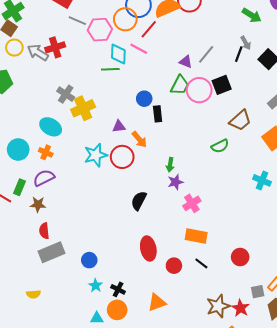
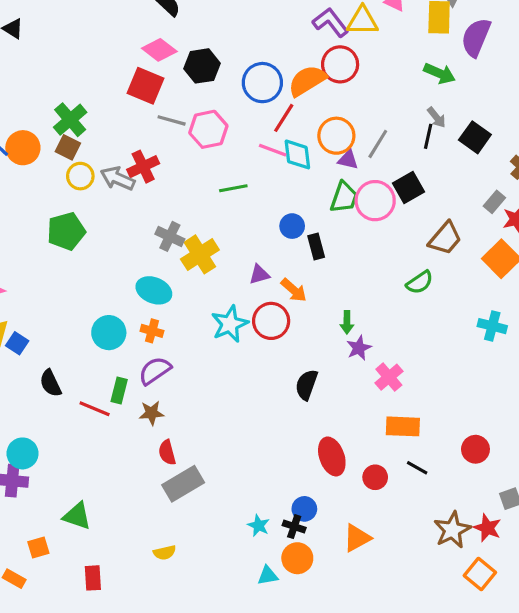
orange circle: (125, 19) -> (336, 136), moved
cyan diamond: (118, 54) -> (297, 154), moved
blue circle: (89, 260) -> (304, 509), moved

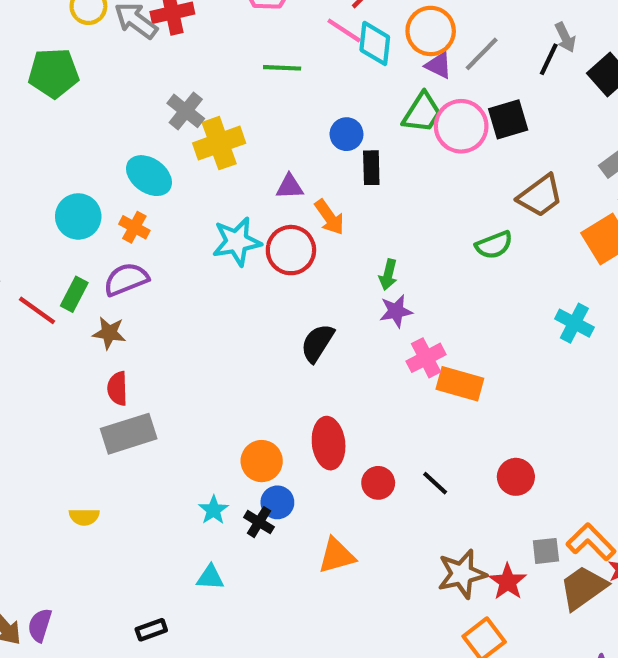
orange rectangle: (403, 426) -> (460, 384), moved
orange circle: (297, 558) -> (262, 461), moved

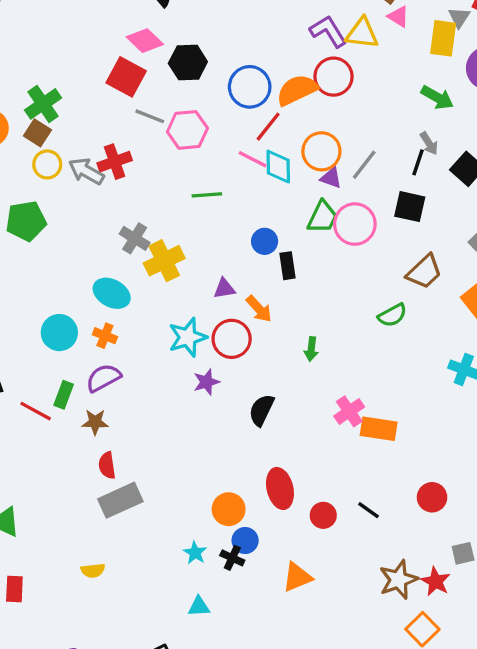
black square: (508, 119) -> (410, 207), moved, turned 36
purple star: (396, 311) -> (206, 382), moved

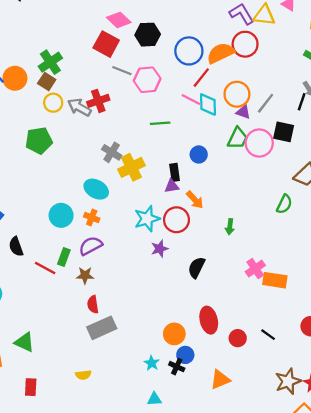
black square: (410, 207) -> (284, 132), moved
black rectangle: (287, 266) -> (175, 172), moved
green semicircle: (392, 315) -> (284, 204), turned -36

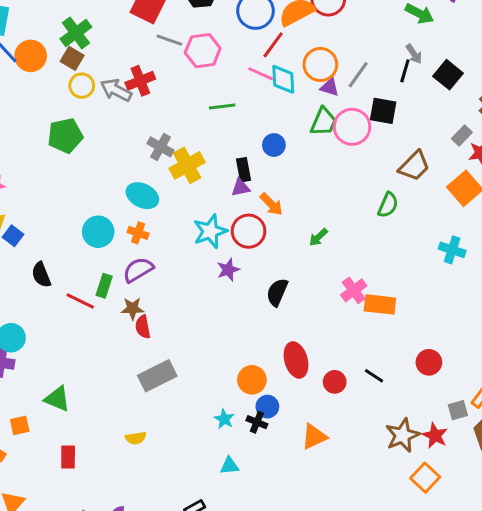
green arrow: (230, 227) -> (318, 237), turned 42
red semicircle: (93, 304) -> (143, 327), moved

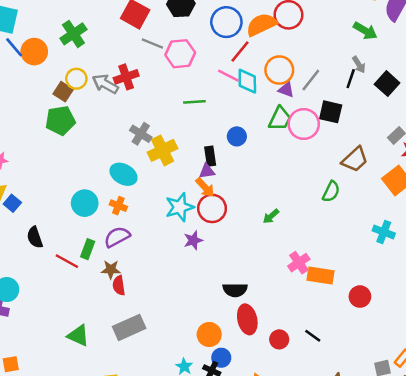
brown square: (72, 58) -> (63, 92), moved
orange arrow: (271, 204) -> (205, 187), moved
black semicircle: (277, 292) -> (235, 290), moved, turned -115
red circle: (429, 362) -> (360, 297), moved
green triangle: (57, 399) -> (78, 336), moved

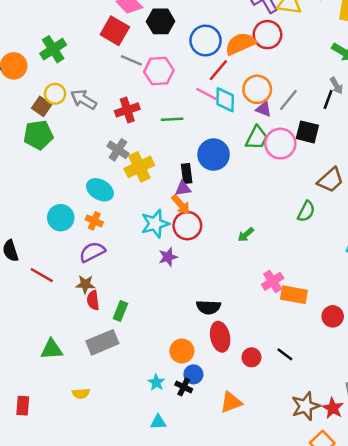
red cross: (126, 77) -> (127, 110), moved
blue circle: (237, 136) -> (214, 155), size x1.6
green rectangle: (88, 249) -> (120, 311), moved
green triangle: (78, 336) -> (52, 349), turned -30

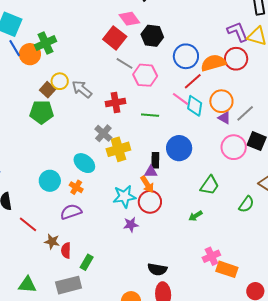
green cross: (53, 49) -> (45, 43), moved
green trapezoid: (257, 138) -> (210, 185), moved
brown star: (85, 284) -> (52, 242), moved

